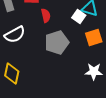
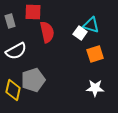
red semicircle: (46, 16) -> (47, 32), size x1.5
gray pentagon: (57, 42) -> (33, 80), moved

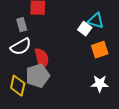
gray rectangle: (10, 21) -> (22, 25), moved
red semicircle: (47, 32) -> (42, 59), moved

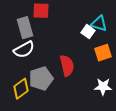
gray rectangle: (22, 25) -> (25, 28), size x1.5
red semicircle: (42, 59) -> (67, 66), moved
yellow diamond: (18, 86) -> (21, 89), turned 40

